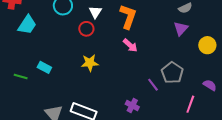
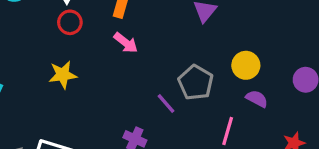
red circle: (86, 29) -> (70, 22), moved
yellow circle: (207, 45) -> (246, 65), moved

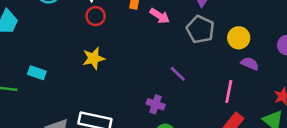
pink arrow: (126, 43) -> (160, 16), moved
gray pentagon: (196, 83) -> (200, 29), moved

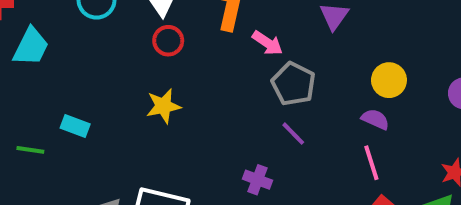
gray pentagon: (200, 29) -> (293, 84), moved
purple semicircle: (250, 64) -> (375, 119), moved
pink line: (229, 91) -> (371, 163), turned -30

